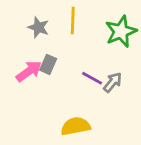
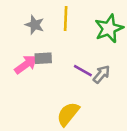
gray rectangle: (48, 64) -> (43, 58), turned 63
yellow semicircle: (76, 126) -> (68, 114), turned -40

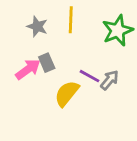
gray rectangle: (43, 58) -> (47, 63), turned 70
yellow semicircle: (68, 114) -> (67, 93), moved

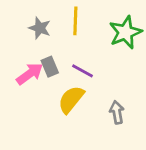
purple line: (89, 76) -> (83, 71), moved
gray arrow: (110, 80) -> (117, 112), moved, turned -50

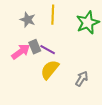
purple line: (83, 71) -> (48, 50), moved
gray arrow: (117, 112) -> (82, 79), turned 42

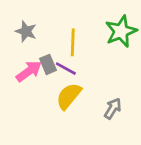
yellow line: (53, 15) -> (73, 42), moved
gray star: (28, 20) -> (26, 31), moved

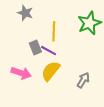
gray star: (26, 31) -> (25, 13), moved
pink arrow: (29, 71) -> (21, 73), moved, turned 54

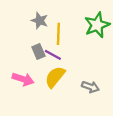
gray star: (25, 13) -> (40, 21), moved
gray arrow: (83, 80) -> (90, 87), turned 77

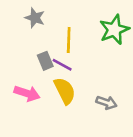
gray star: (40, 21) -> (35, 18), moved
yellow semicircle: (55, 77) -> (65, 91), turned 115

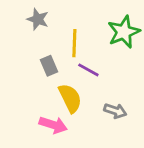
purple line: (62, 65) -> (88, 70), moved
pink arrow: (27, 93) -> (53, 125), moved

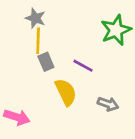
yellow line: (74, 43) -> (38, 41), moved
pink arrow: (53, 125) -> (17, 117), moved

